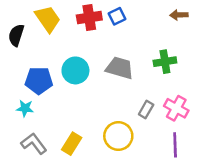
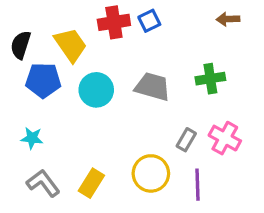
yellow trapezoid: (48, 19) -> (71, 45), moved
blue pentagon: (39, 81) -> (43, 80), moved
purple line: (175, 145) -> (197, 185), moved

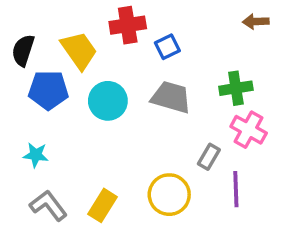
blue square: (149, 21) -> (167, 47), moved
pink cross: (225, 138) -> (249, 130), moved
purple line: (197, 185) -> (236, 189), moved

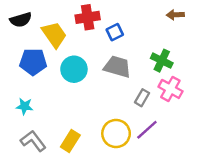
black semicircle: (23, 50) -> (21, 20), moved, turned -125
green cross: (236, 88) -> (162, 61), turned 35
gray rectangle: (209, 157) -> (142, 98), moved
purple line: (236, 189) -> (147, 130), moved, turned 50

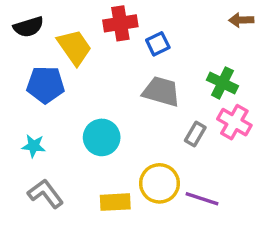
cyan circle: (74, 69) -> (102, 137), moved
purple line: (147, 130) -> (202, 199), moved, turned 60
yellow rectangle: (70, 141) -> (115, 202), moved, turned 55

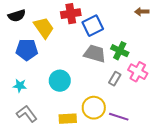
blue square: (158, 44) -> (93, 26), size x1.5
green cross: (222, 83) -> (120, 51), moved

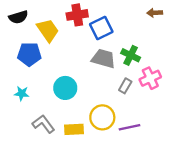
pink cross: (138, 72) -> (150, 78), turned 36
gray L-shape: (27, 114) -> (43, 124), moved
purple line: (119, 117) -> (130, 127), turned -30

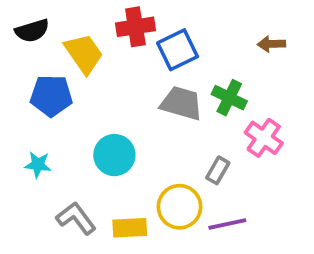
brown arrow: (155, 13) -> (271, 44), moved
pink cross: (150, 78) -> (264, 138), turned -30
gray rectangle: (125, 86) -> (218, 170), moved

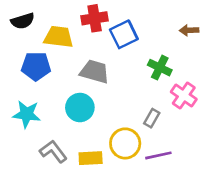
yellow trapezoid: (84, 54) -> (59, 37), turned -48
gray trapezoid: (181, 103) -> (95, 72), moved
cyan star: (38, 165) -> (27, 114), size x1.5

